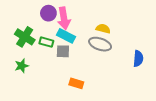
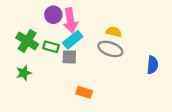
cyan rectangle: (66, 36) -> (73, 40), turned -66

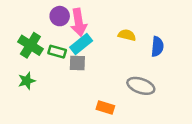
gray ellipse: (110, 49) -> (141, 86), moved
blue semicircle: (153, 65) -> (157, 47), moved
orange rectangle: (84, 92) -> (105, 107), moved

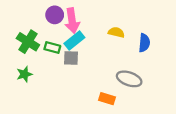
orange rectangle: (105, 107) -> (107, 99), moved

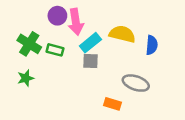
yellow semicircle: (116, 32) -> (122, 34), size x1.5
cyan rectangle: (74, 40) -> (90, 43), moved
gray square: (71, 58) -> (90, 61), moved

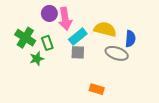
green rectangle: (55, 50) -> (47, 43), turned 56
green star: (26, 78) -> (37, 59), moved
gray ellipse: (136, 83) -> (117, 53), moved

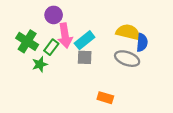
pink arrow: (65, 19) -> (65, 36), moved
yellow semicircle: (105, 29) -> (128, 32), moved
green rectangle: (47, 43) -> (51, 47), turned 56

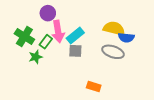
blue semicircle: (142, 42) -> (126, 38), turned 91

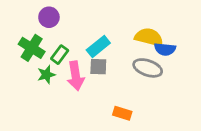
purple circle: (48, 13) -> (49, 17), moved
pink arrow: (58, 31) -> (76, 76), moved

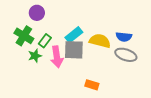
yellow semicircle: (149, 37) -> (100, 41), moved
gray square: (98, 67) -> (74, 50), size x1.5
gray ellipse: (148, 68) -> (126, 55), moved

